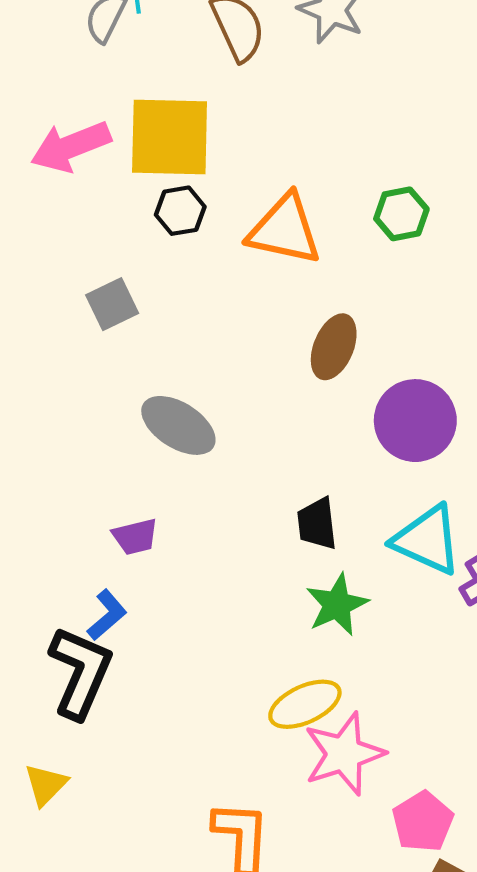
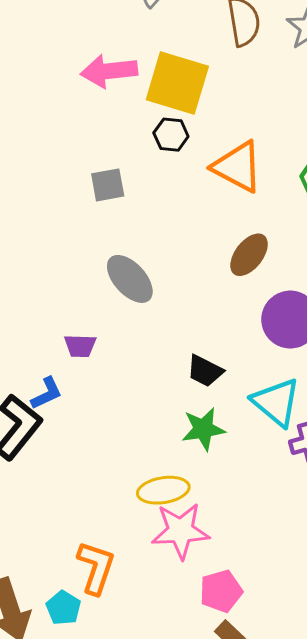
black trapezoid: (317, 524) -> (205, 371), turned -72

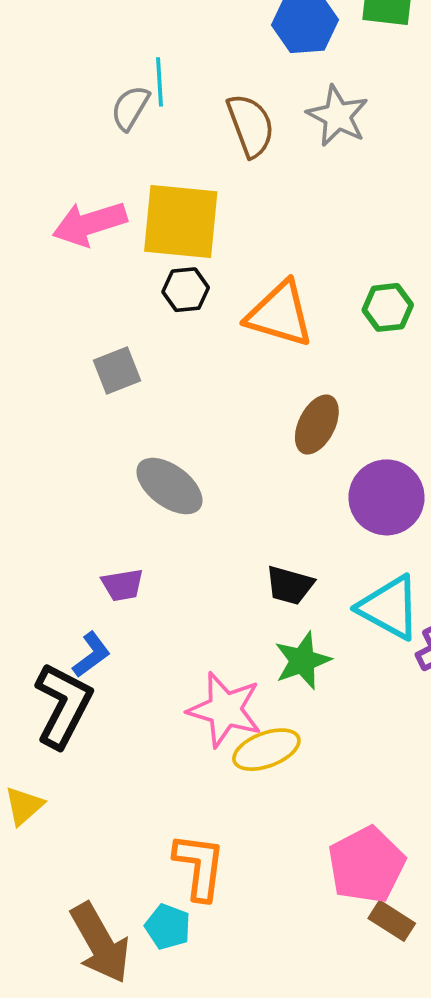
pink star: (180, 531) -> (225, 710), moved, turned 30
pink pentagon: (221, 591) -> (366, 865), size x1.4

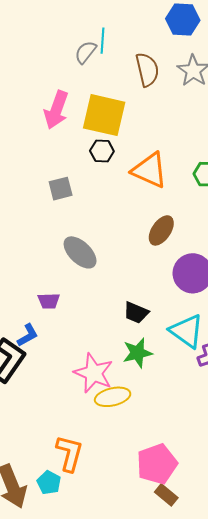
pink arrow: (90, 224) -> (56, 110), turned -60

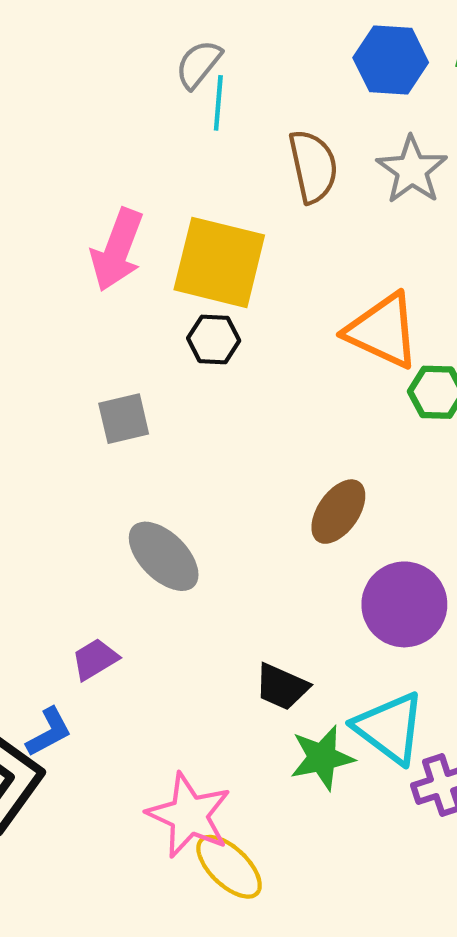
gray semicircle: (86, 52) -> (199, 64), moved
orange triangle: (149, 170) -> (383, 331), moved
purple trapezoid: (49, 301) -> (95, 659), turned 150
green star: (138, 353) -> (322, 758), moved
yellow ellipse: (113, 397) -> (229, 867), turned 56

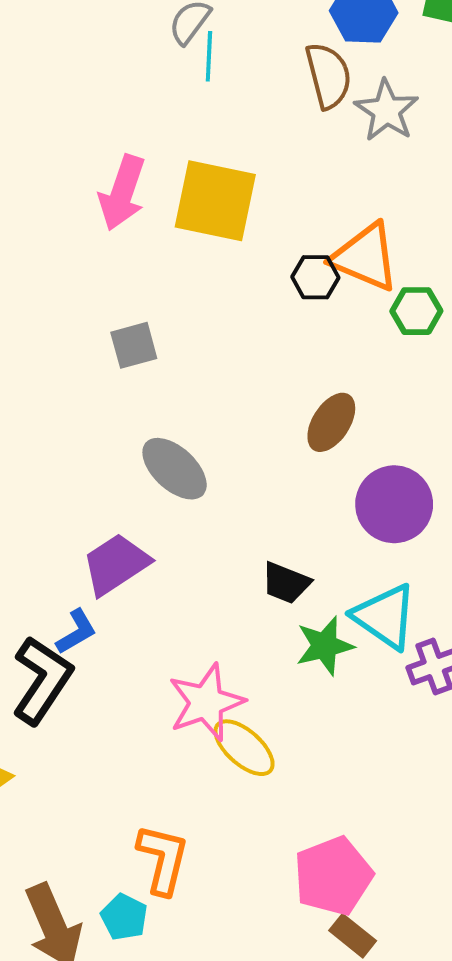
brown semicircle: (313, 166) -> (328, 76), moved
black hexagon: (214, 339) -> (315, 277), moved
purple trapezoid: (95, 659) -> (116, 564), size x1.6
pink star: (189, 815) -> (206, 702), turned 30

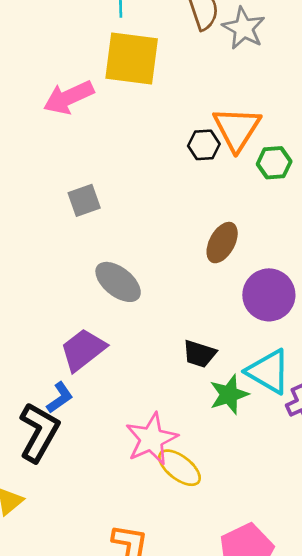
pink arrow: (122, 193) -> (69, 97), turned 51
yellow square: (215, 201) -> (132, 58), moved
orange triangle: (365, 257) -> (237, 129), turned 44

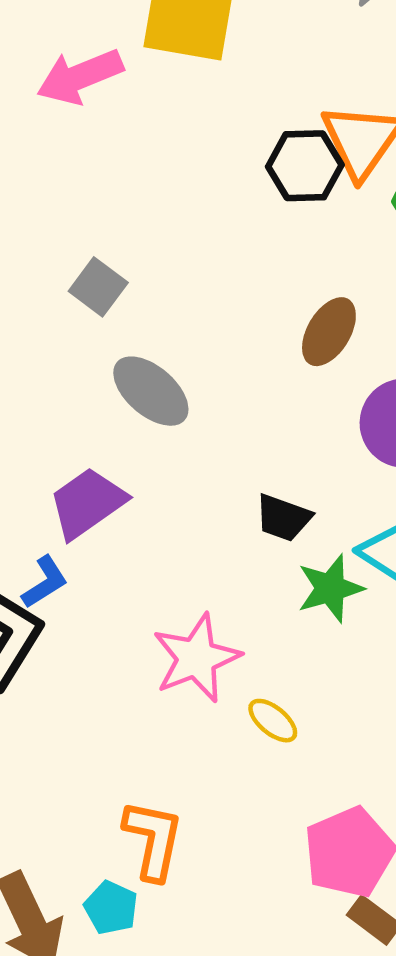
black hexagon: (204, 145) -> (305, 166), size x1.4
gray square: (84, 200) -> (98, 287), moved, turned -36
yellow ellipse: (180, 468) -> (273, 721), moved, size x0.7

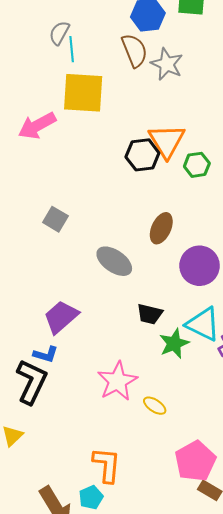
gray ellipse: (151, 391) -> (114, 261), moved
blue L-shape: (45, 582) -> (46, 354), turned 55
cyan pentagon: (111, 908) -> (91, 497), turned 30

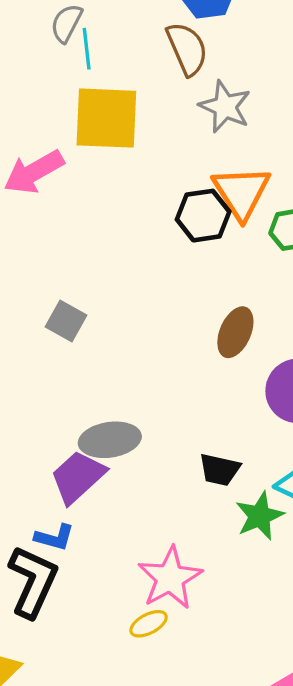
gray star: (167, 64) -> (225, 107), moved
gray ellipse: (114, 261) -> (110, 440), moved, turned -42
yellow ellipse: (155, 406) -> (149, 624), moved, turned -60

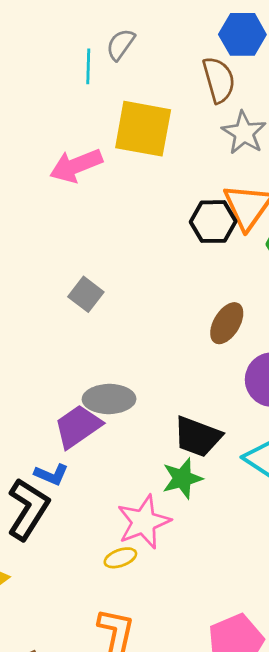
cyan line: (87, 49) -> (88, 66), moved
black trapezoid: (219, 470) -> (198, 437), size x1.4
green star: (260, 516) -> (182, 478), moved

